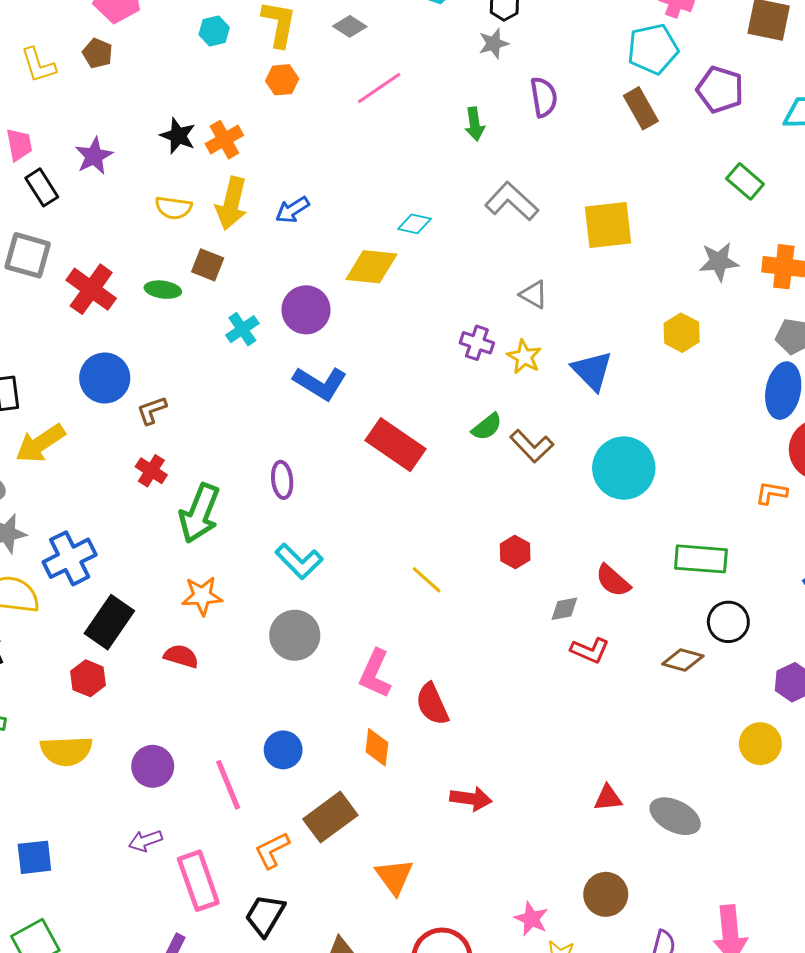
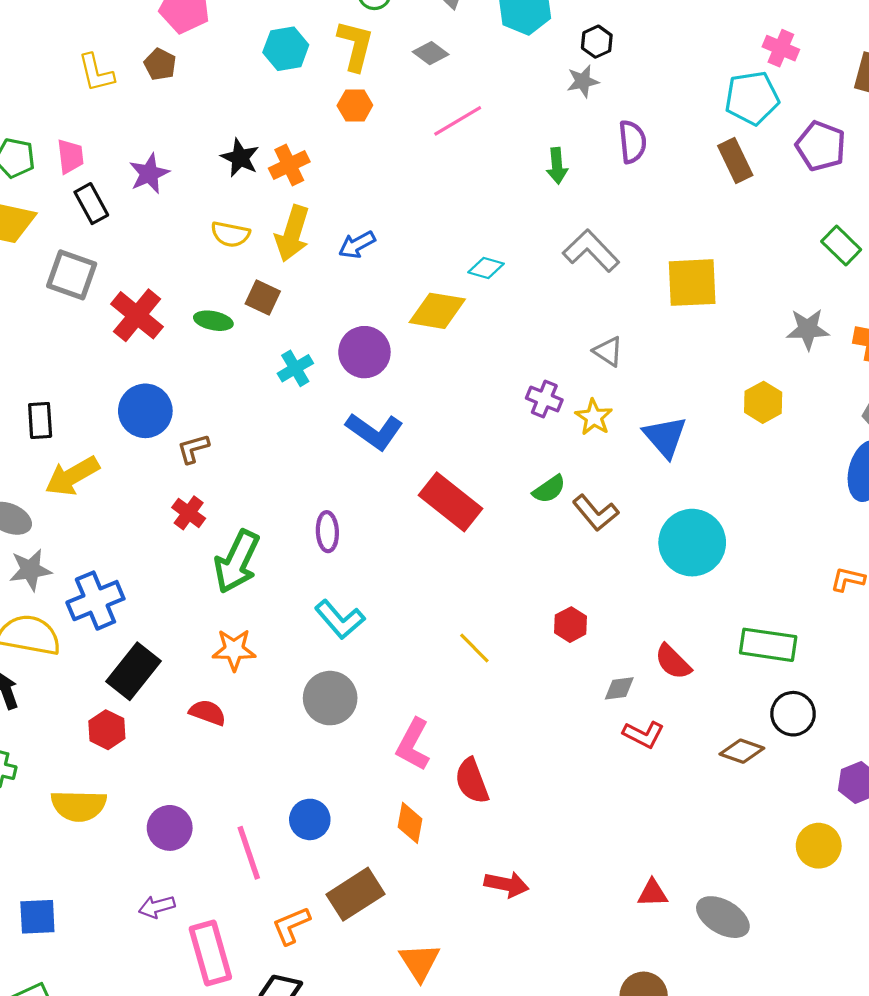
cyan hexagon: (214, 31) -> (286, 49), size x1.4

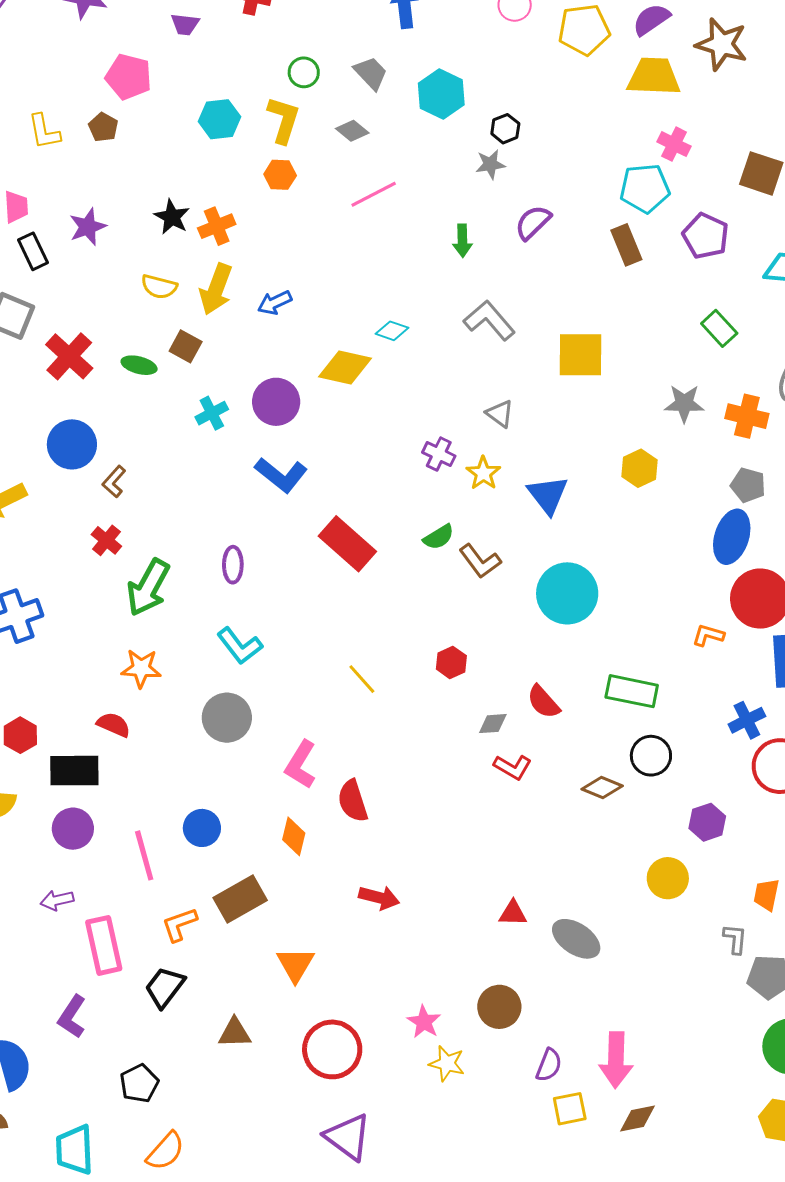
purple semicircle: (632, 142) -> (533, 222), turned -132
brown L-shape: (193, 449) -> (114, 482), turned -36
black rectangle: (133, 671) -> (74, 771), moved, turned 48

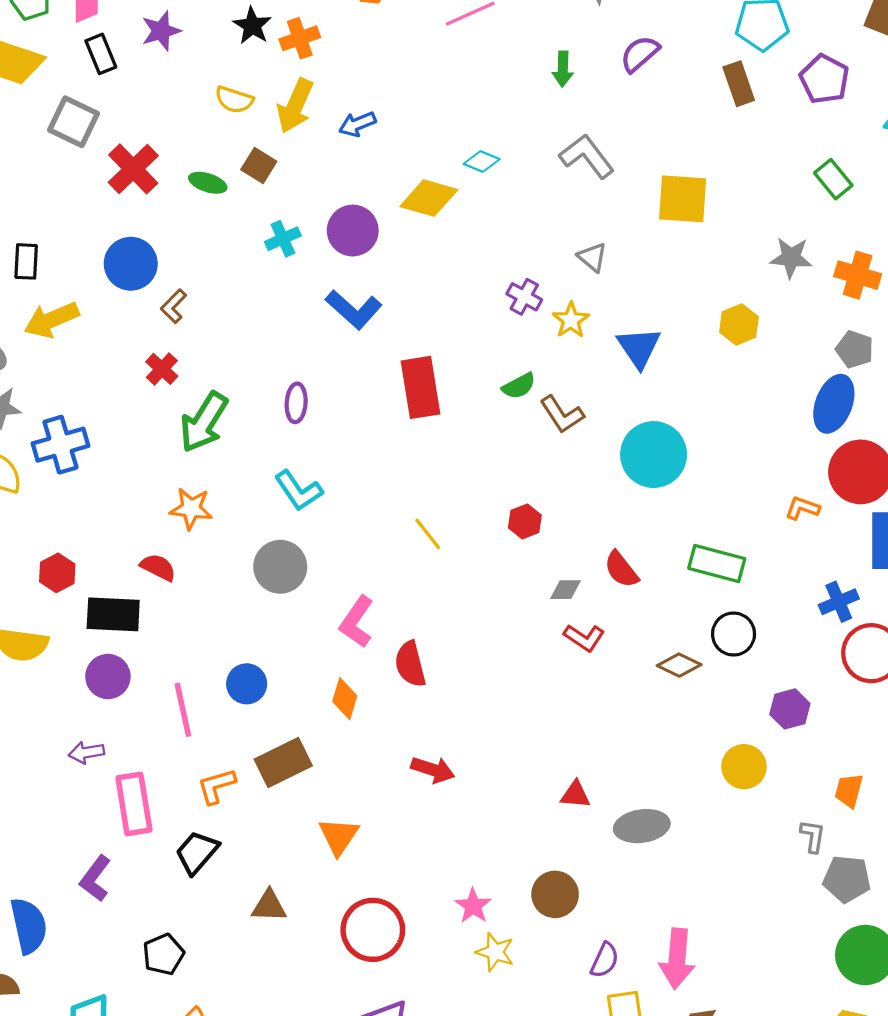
red rectangle: (347, 544) -> (421, 387), turned 36
gray ellipse: (576, 939) -> (642, 826), turned -45

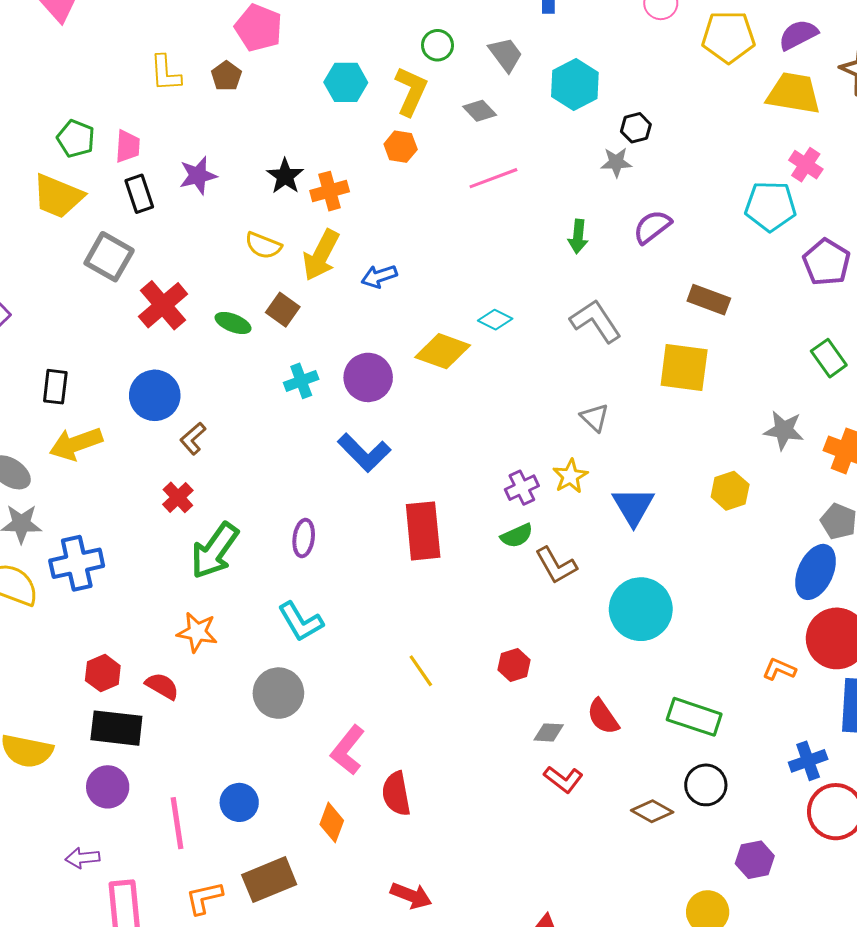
brown rectangle: (739, 84) -> (709, 300), moved, turned -54
purple cross: (524, 297) -> (522, 488), moved, turned 32
red hexagon: (57, 573) -> (103, 673), moved

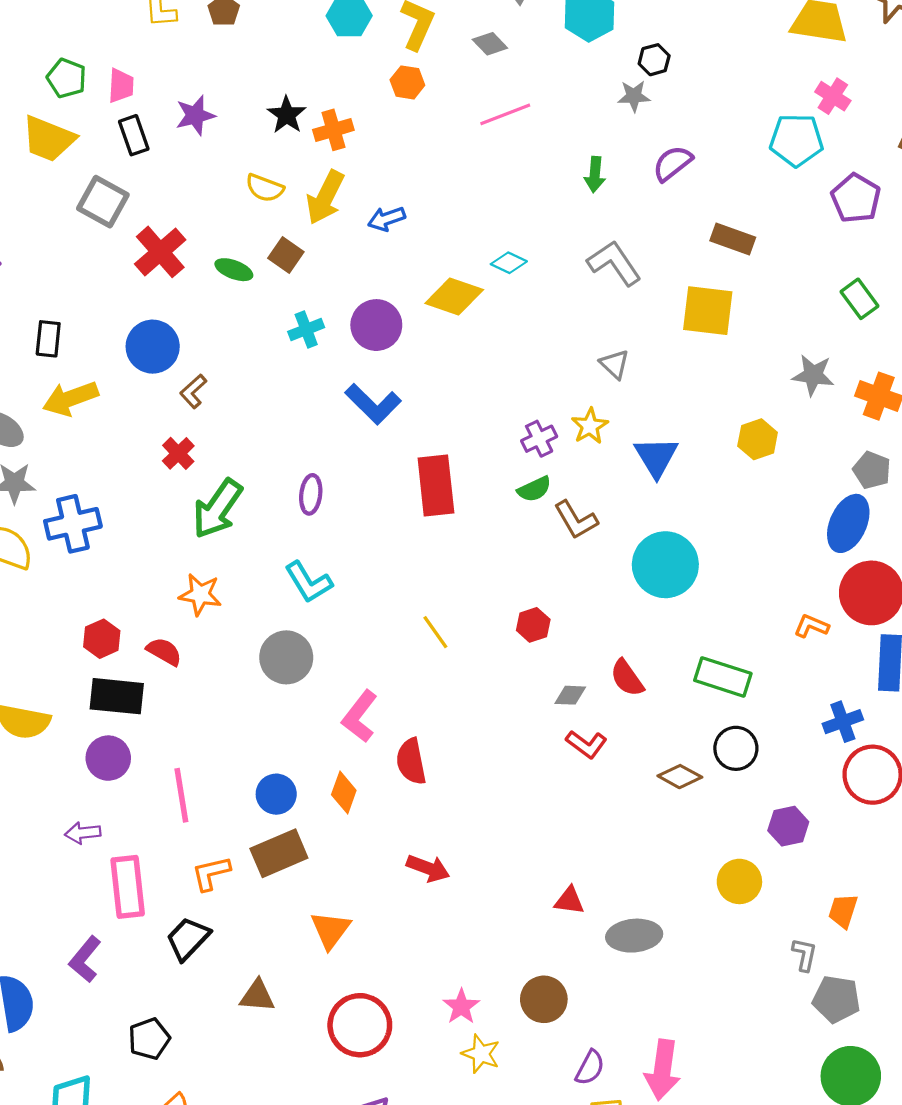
blue circle: (239, 802) -> (276, 794), moved

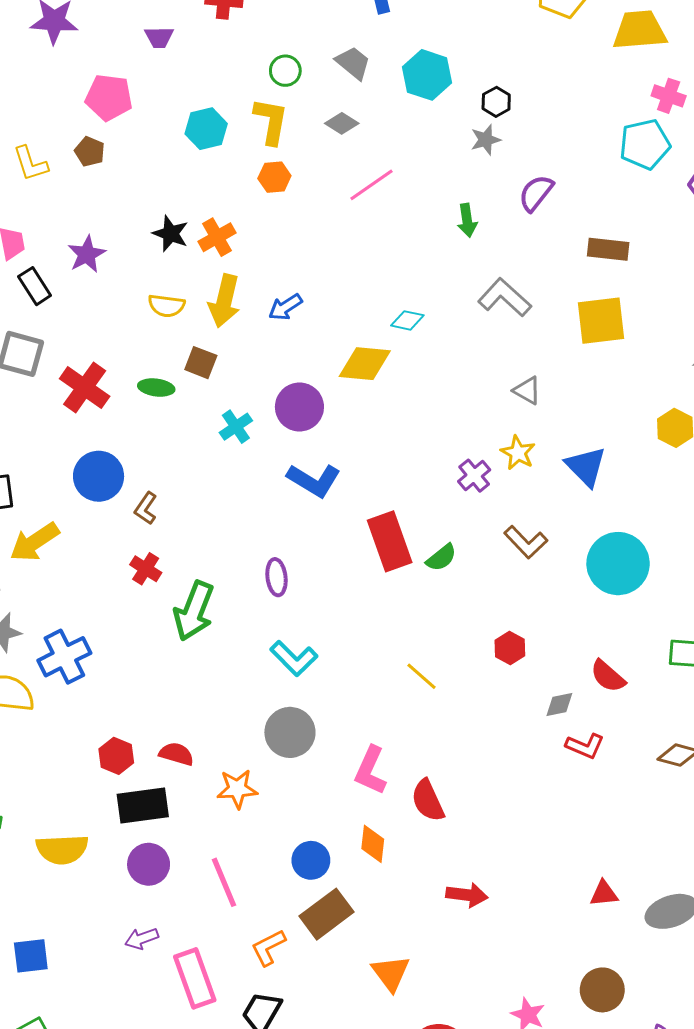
green semicircle: (534, 489) -> (441, 558), moved
orange star: (200, 595) -> (237, 789), moved

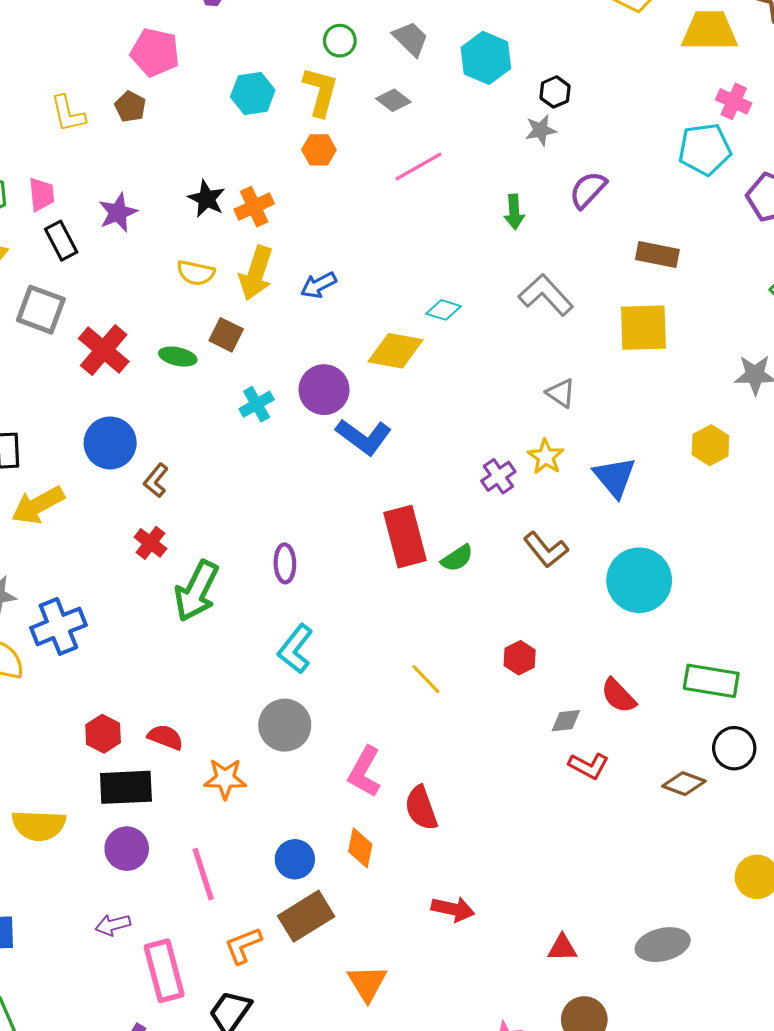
blue L-shape: (314, 480) -> (364, 437), moved
cyan L-shape: (294, 658) -> (295, 649), turned 78
red triangle: (604, 894) -> (562, 948), moved

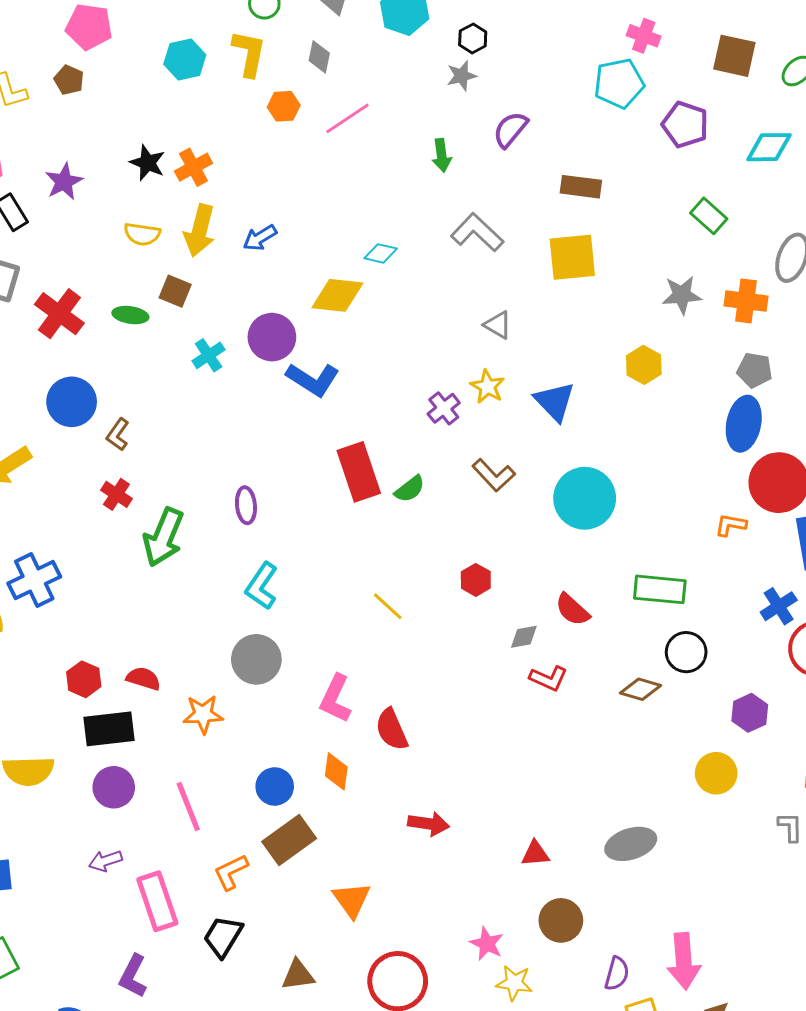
gray diamond: (393, 100) -> (319, 57), turned 68
orange hexagon: (319, 150) -> (284, 106), moved

